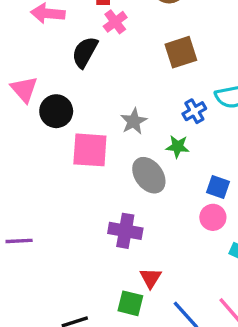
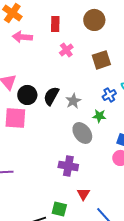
pink cross: (115, 22) -> (66, 50), moved
black semicircle: (85, 52) -> (51, 96), moved
pink square: (90, 150) -> (15, 118), moved
green square: (130, 303) -> (59, 209), moved

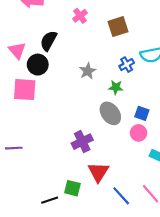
black semicircle: (51, 96) -> (49, 41), moved
gray ellipse: (82, 133) -> (110, 113), moved
purple cross: (68, 166) -> (82, 142), turned -36
red triangle: (83, 194) -> (98, 172), size x1.5

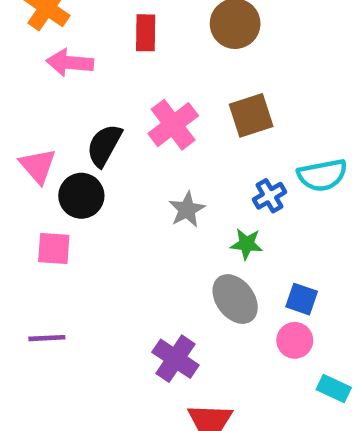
pink cross: (80, 16) -> (173, 125), moved, size x1.5
pink square: (25, 90) -> (54, 249), size x0.7
purple cross: (82, 142) -> (175, 359), turned -30
purple line: (14, 148) -> (47, 338), moved

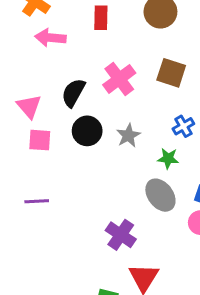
brown square: (251, 115) -> (171, 73), turned 36
black circle: (81, 196) -> (87, 131), moved
pink square: (54, 249) -> (40, 140), moved
purple line: (47, 338) -> (37, 201), moved

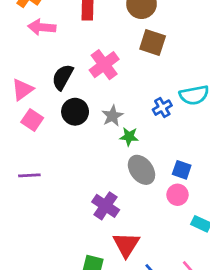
brown square: (171, 73) -> (153, 42), moved
pink triangle: (29, 106) -> (22, 90), turned 35
pink square: (40, 140) -> (32, 120), turned 30
green star: (168, 158) -> (129, 137), moved

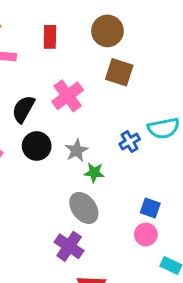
gray ellipse: (142, 170) -> (84, 208), moved

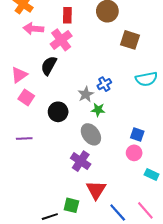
brown square: (119, 72) -> (130, 40), moved
pink cross: (68, 96) -> (61, 40), moved
blue cross: (130, 142) -> (104, 84), moved
black circle: (37, 146) -> (58, 112), moved

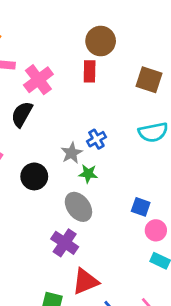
red rectangle: (67, 15) -> (90, 71), moved
brown square: (130, 40) -> (149, 80), moved
pink circle: (134, 153) -> (156, 230), moved
red triangle: (96, 190) -> (85, 281), turned 35

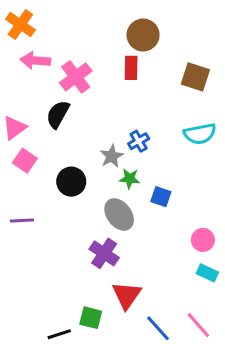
blue square: (141, 207) -> (161, 197), moved
red triangle: (85, 281) -> (127, 295), turned -32

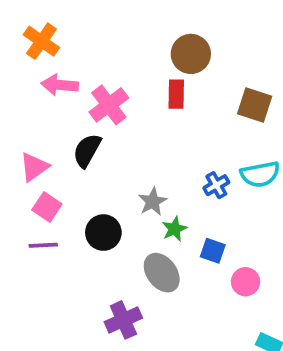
blue cross: (139, 141) -> (216, 185), moved
green star: (130, 179) -> (174, 229), turned -30
purple line: (22, 220) -> (43, 245), moved
pink circle: (203, 240) -> (246, 282), moved
purple cross: (104, 253) -> (123, 320), moved, turned 32

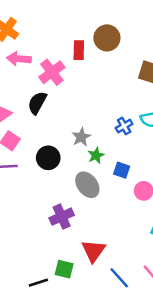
red rectangle: (176, 94) -> (79, 50), moved

